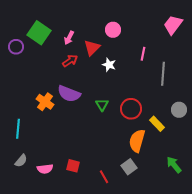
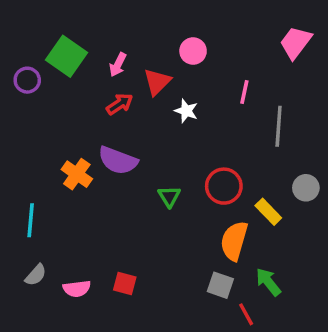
green triangle: (102, 105) -> (169, 196), moved
green arrow: (174, 165) -> (268, 282), moved
gray square: (129, 167) -> (220, 285), turned -35
red line: (104, 177) -> (246, 314), moved

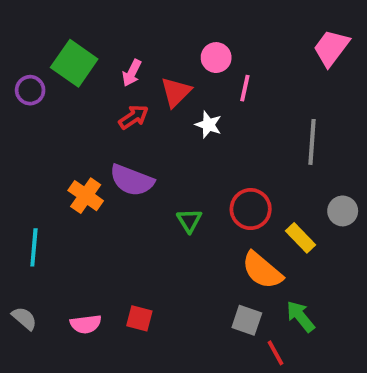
pink line: (244, 92) -> (245, 88), moved
orange semicircle: (234, 241) -> (262, 270), turned -66
gray semicircle: (36, 275) -> (24, 318), moved, turned -90

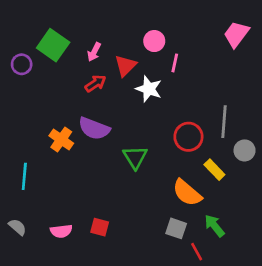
white star: (208, 125) -> (149, 89), size x1.4
gray line: (312, 142) -> (224, 122), moved
red circle: (251, 209) -> (188, 137), moved
green triangle: (189, 221) -> (135, 157), size x1.4

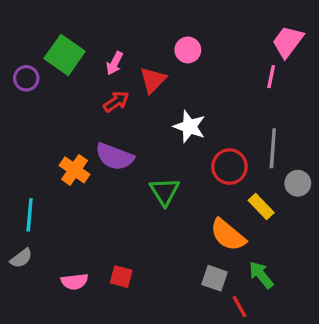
pink line: (175, 63) -> (271, 77), moved
white star: (149, 89) -> (189, 127), moved
gray semicircle: (17, 227) -> (21, 258), moved, turned 102

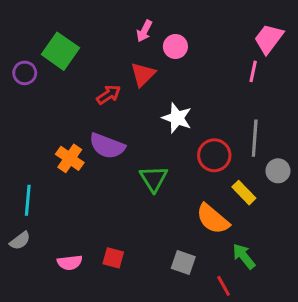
pink arrow: (115, 63) -> (144, 31), moved
gray square: (214, 278) -> (183, 262), moved

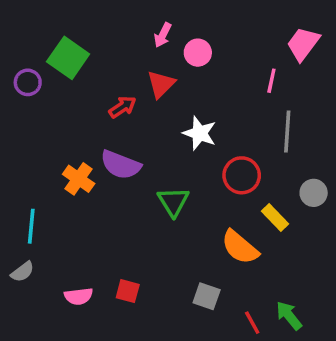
pink line: (253, 71) -> (271, 81), moved
gray line: (255, 138) -> (287, 131), moved
green arrow: (244, 256) -> (289, 316), moved

